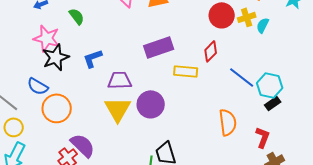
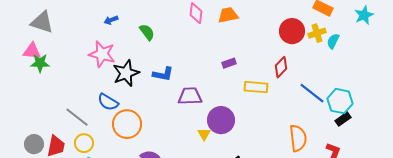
pink star: (47, 38) -> (102, 54), moved
purple rectangle: (159, 47) -> (229, 63), size x0.5
blue L-shape: (93, 58) -> (163, 74), turned -150
yellow triangle: (118, 109) -> (204, 134), moved, size x0.5

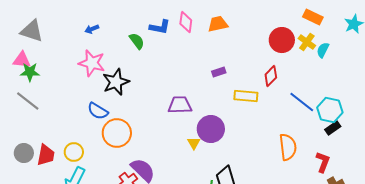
blue arrow: (111, 20) -> (92, 29), moved
yellow cross: (317, 33) -> (307, 42), turned -36
blue L-shape: (163, 74) -> (160, 27), moved
gray line: (77, 117) -> (28, 101), moved

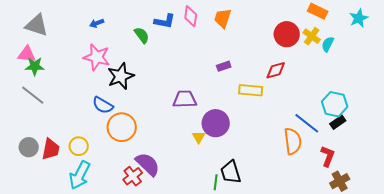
orange trapezoid: (218, 24) -> (223, 18), turned -60
red diamond: (271, 76) -> (276, 70), turned 30
blue line: (302, 102) -> (307, 123), moved

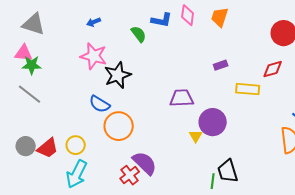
red trapezoid: (51, 149) -> (48, 148), turned 40

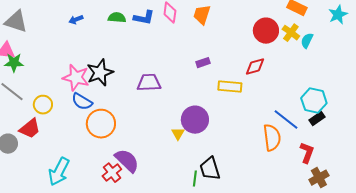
green semicircle: (139, 34) -> (117, 18), moved, turned -48
pink star: (94, 56) -> (76, 78), moved
purple trapezoid: (182, 98) -> (149, 83), moved
yellow circle: (76, 145) -> (43, 105), moved
red trapezoid: (48, 148) -> (30, 129), moved

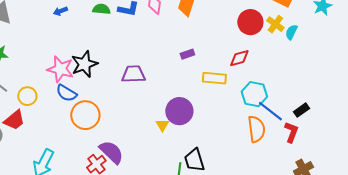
cyan hexagon: (314, 101) -> (254, 94), moved
red L-shape: (307, 153) -> (291, 132), moved

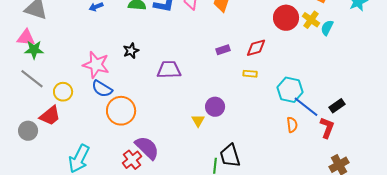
red diamond: (239, 58) -> (256, 48), moved
black star: (84, 64) -> (131, 51), moved, size x0.6
yellow rectangle: (214, 78) -> (250, 74), size x0.6
purple circle: (179, 111) -> (215, 107), size x0.7
orange semicircle: (256, 129) -> (292, 125), size x0.6

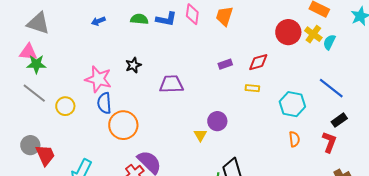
blue semicircle: (102, 89) -> (104, 103), turned 55
blue line: (306, 107) -> (331, 88), moved
red trapezoid: (50, 116) -> (45, 155), moved, turned -75

